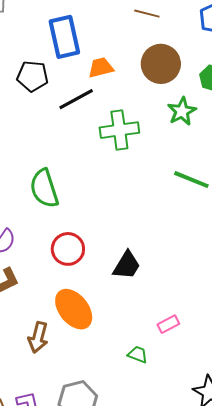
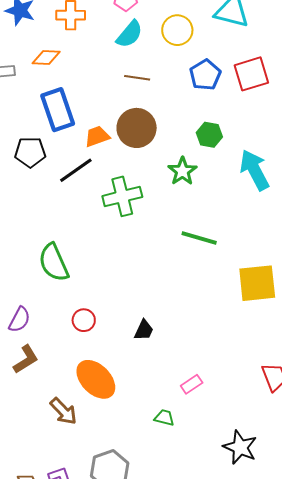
brown circle: (161, 64) -> (137, 128), moved
red circle: (68, 249) -> (84, 320), size x0.7
black trapezoid: (127, 265) -> (144, 330), size x0.7
brown arrow: (38, 337) -> (63, 411), turned -52

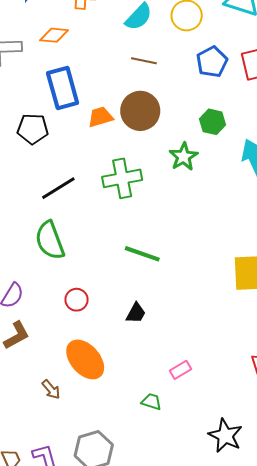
black line: (76, 170) -> (58, 188), moved
green line: (199, 238) -> (142, 254), moved
brown arrow: (63, 411) -> (51, 389), size x0.7

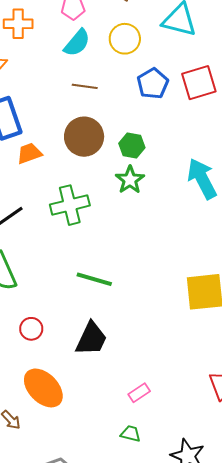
orange trapezoid: (100, 117) -> (29, 153), moved
green hexagon: (213, 122) -> (132, 146), moved
black trapezoid: (136, 313) -> (91, 339), size x1.6
green trapezoid: (151, 402) -> (131, 434), moved

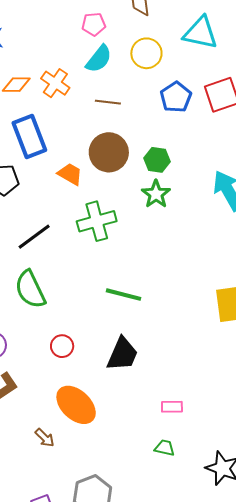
orange cross: (18, 24) -> (55, 83), moved, turned 36
orange trapezoid: (29, 153) -> (70, 174), moved, turned 52
pink rectangle: (139, 393) -> (172, 407), turned 35

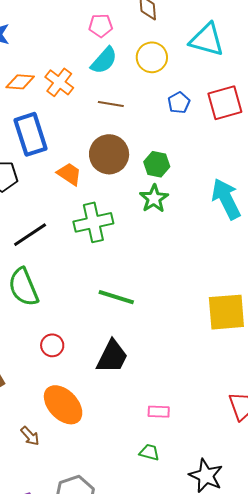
blue pentagon: (176, 97) -> (179, 103), size x0.7

